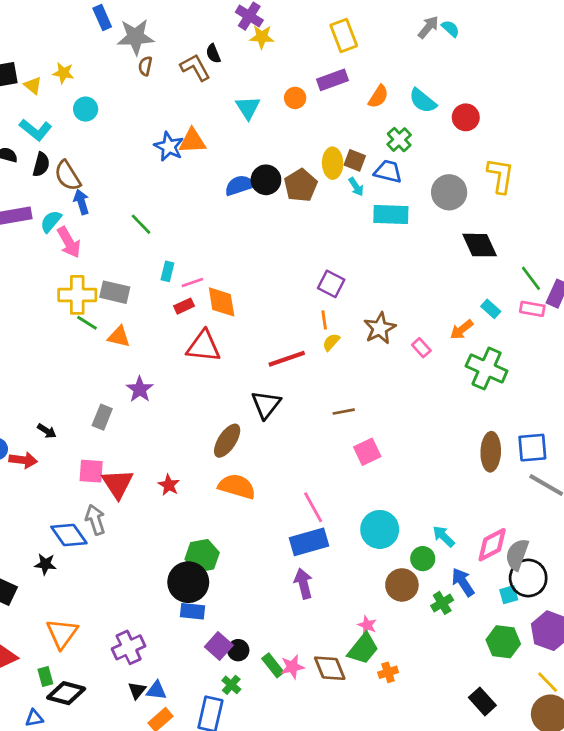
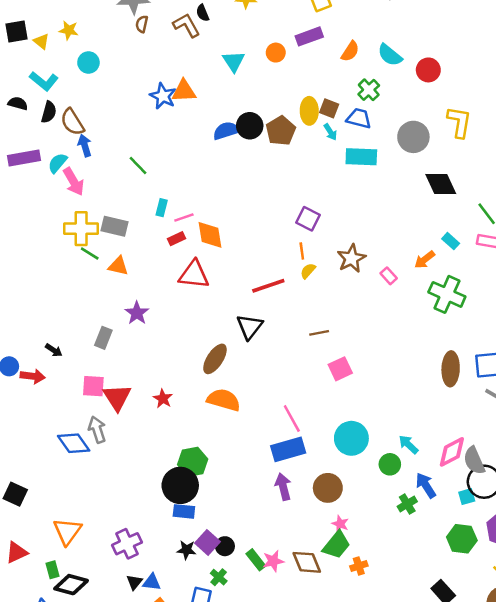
gray semicircle: (517, 554) -> (474, 461), turned -44
black star: (45, 564) -> (186, 550), moved
brown circle: (402, 585) -> (328, 488), moved

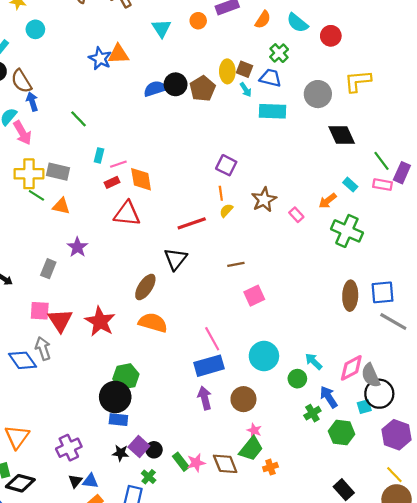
yellow L-shape: (459, 122) -> (358, 81), turned -104
red star: (163, 399) -> (100, 322), size x1.8
green hexagon: (462, 539) -> (342, 433), moved

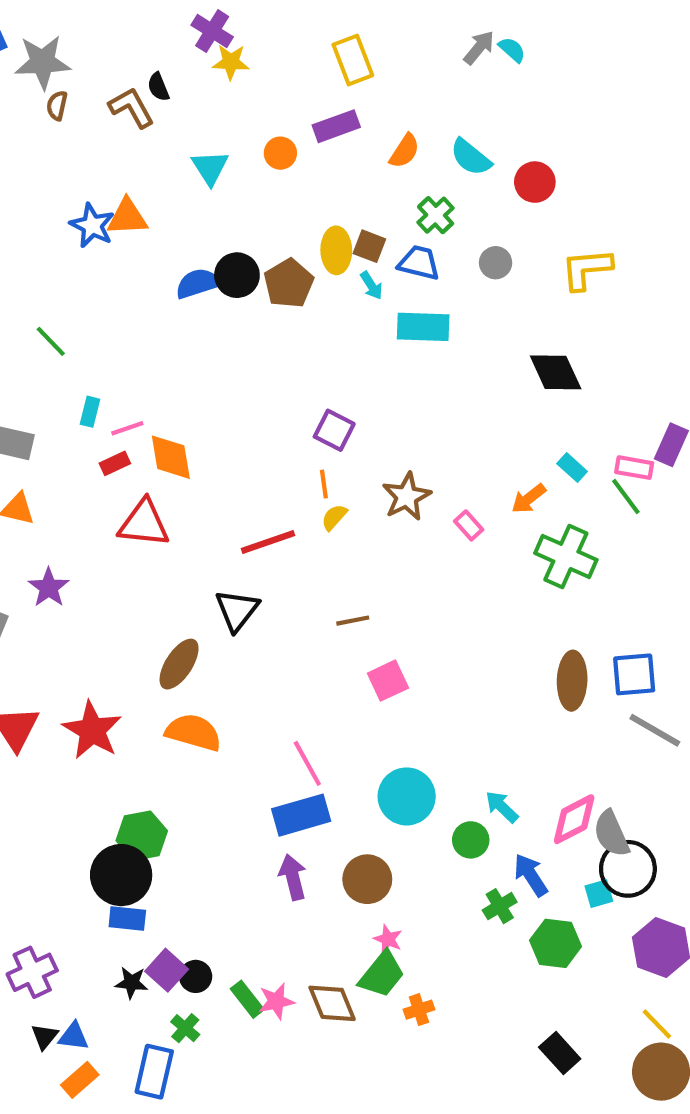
gray circle: (318, 94) -> (496, 263), moved, size x0.6
green line: (381, 161) -> (626, 496), moved

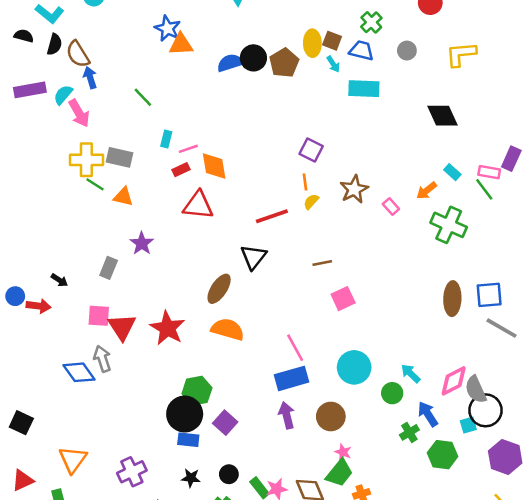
orange triangle: (127, 217) -> (181, 44), moved
purple square: (167, 970) -> (225, 423), moved

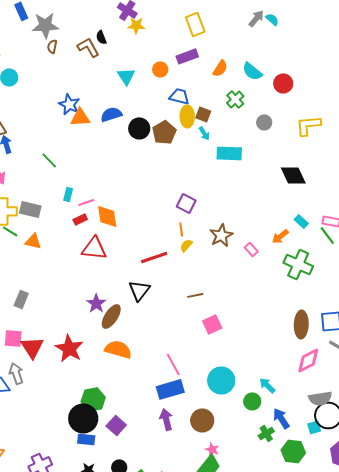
blue trapezoid: (361, 51) -> (179, 96), moved
blue semicircle: (230, 63) -> (111, 114), moved
purple star: (142, 243) -> (96, 303), moved
pink diamond: (454, 381) -> (308, 360), moved
gray semicircle: (476, 389) -> (320, 398), turned -75

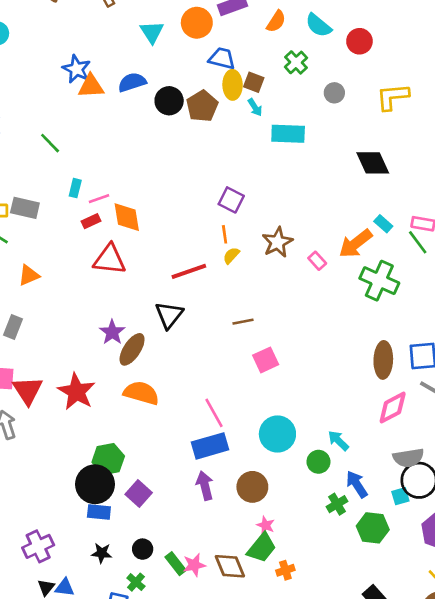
orange circle: (160, 69) -> (197, 23), size x1.5
orange arrow: (280, 236) -> (356, 244), size x1.5
orange triangle: (33, 241) -> (29, 275), moved, turned -36

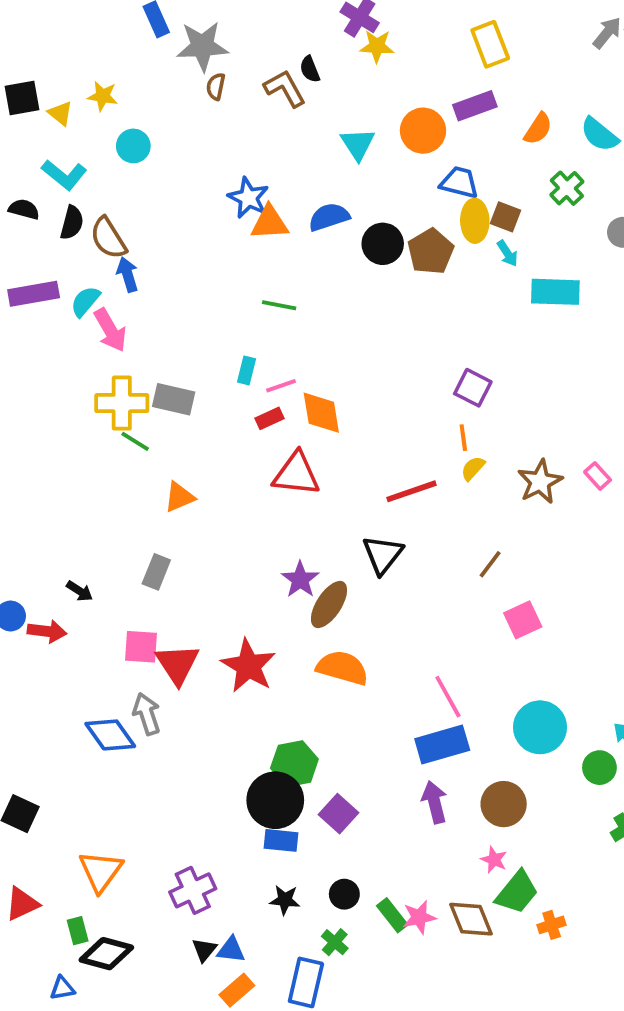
green line: (50, 143) -> (279, 305), moved, turned -35
brown star: (277, 242) -> (540, 482), moved
brown line: (243, 322) -> (490, 564), turned -42
pink star: (266, 525) -> (494, 860), moved

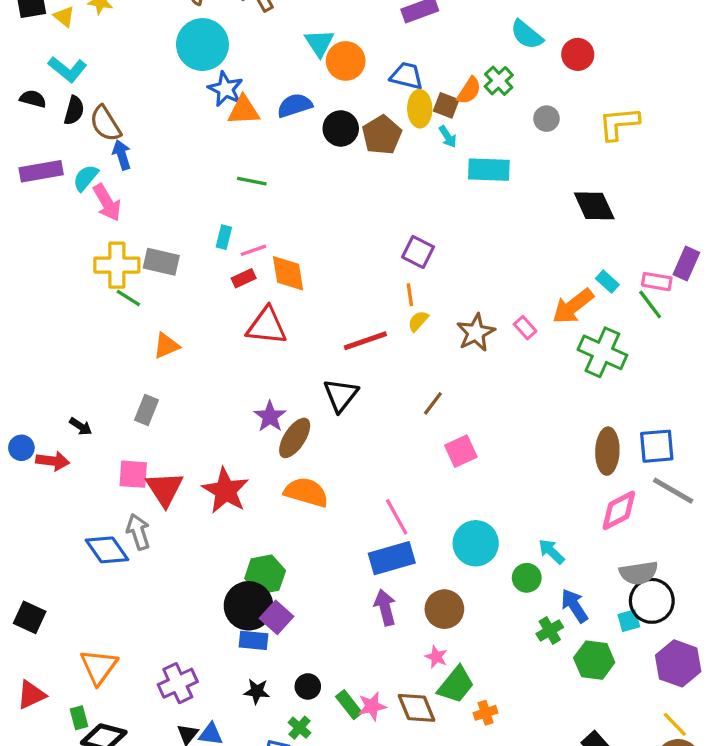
orange semicircle: (538, 129) -> (469, 91), moved
orange circle: (423, 131) -> (346, 61), moved
cyan circle: (133, 146) -> (202, 45), moved, size x1.8
purple square: (339, 814) -> (277, 617), moved

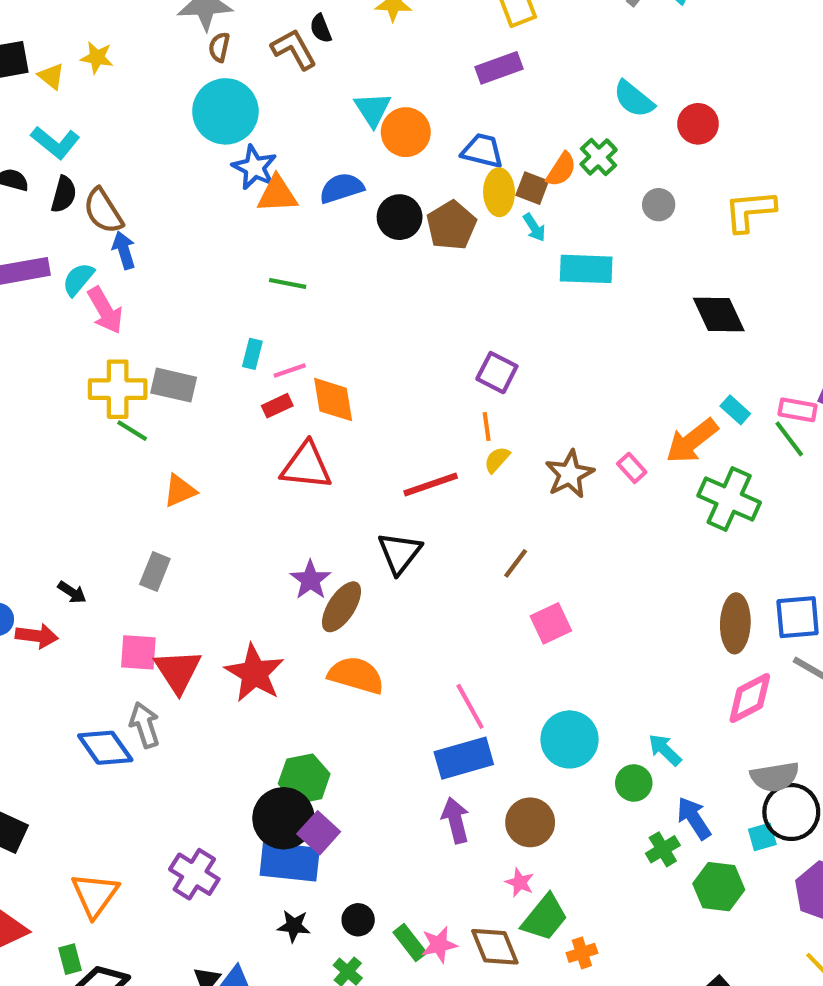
blue rectangle: (253, 640) -> (290, 862), size x1.6
purple cross: (178, 683) -> (194, 874), moved, turned -33

